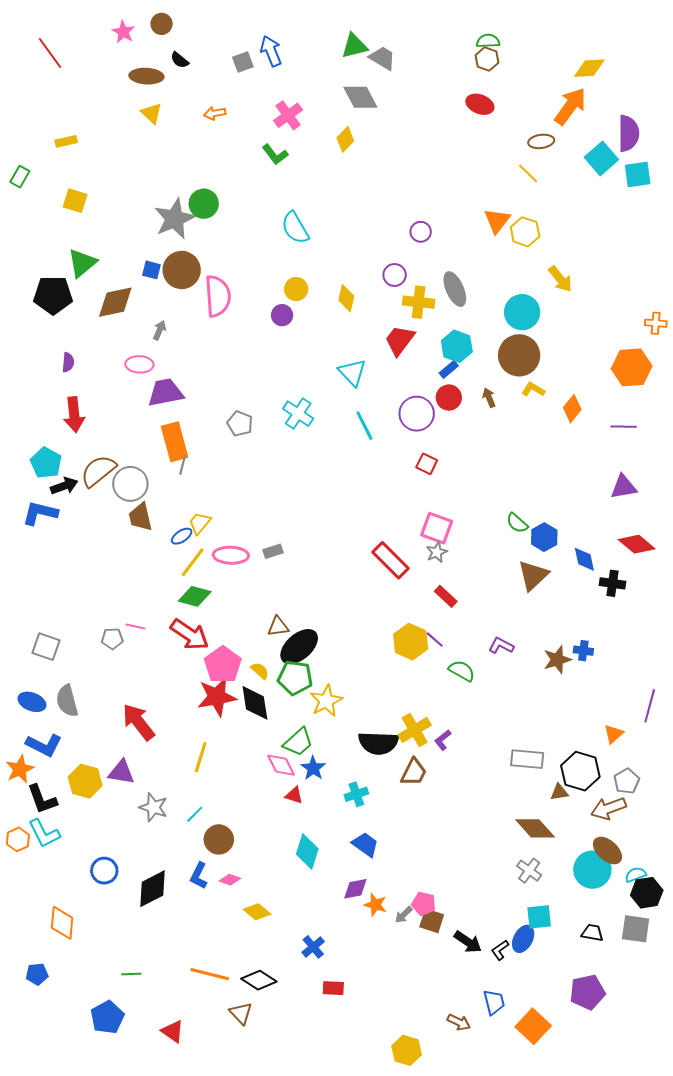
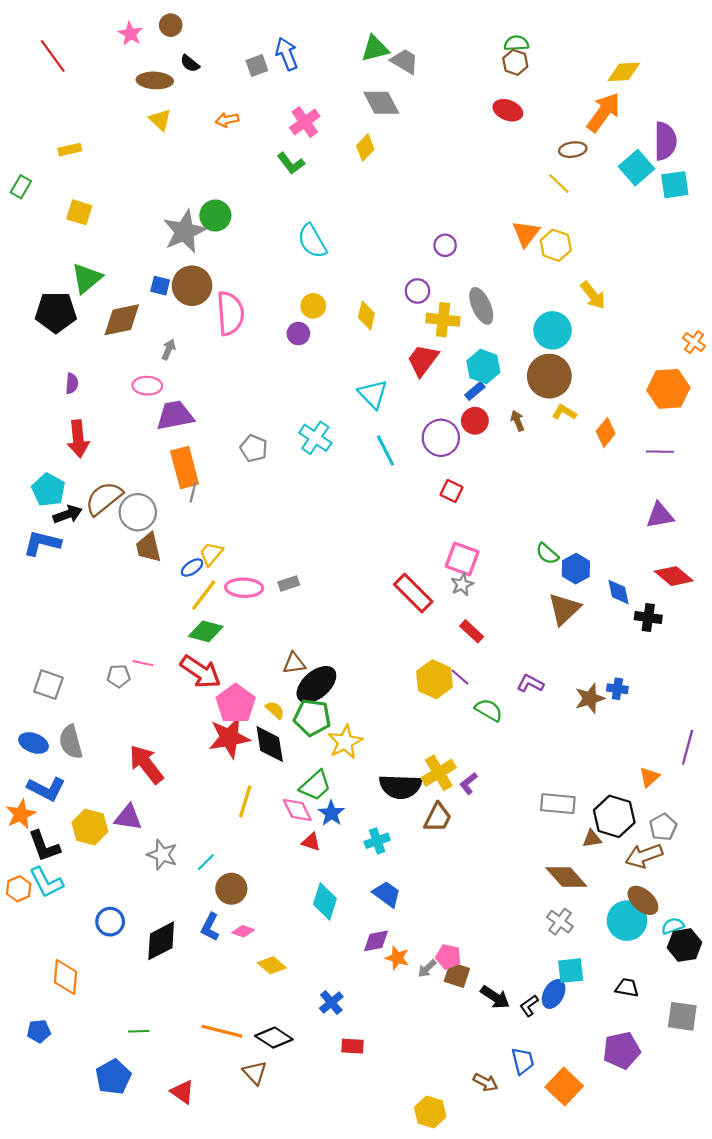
orange cross: (656, 323) -> (694, 342), turned 30
yellow line: (201, 757) -> (245, 801), moved
gray square: (636, 929) -> (682, 1016), moved

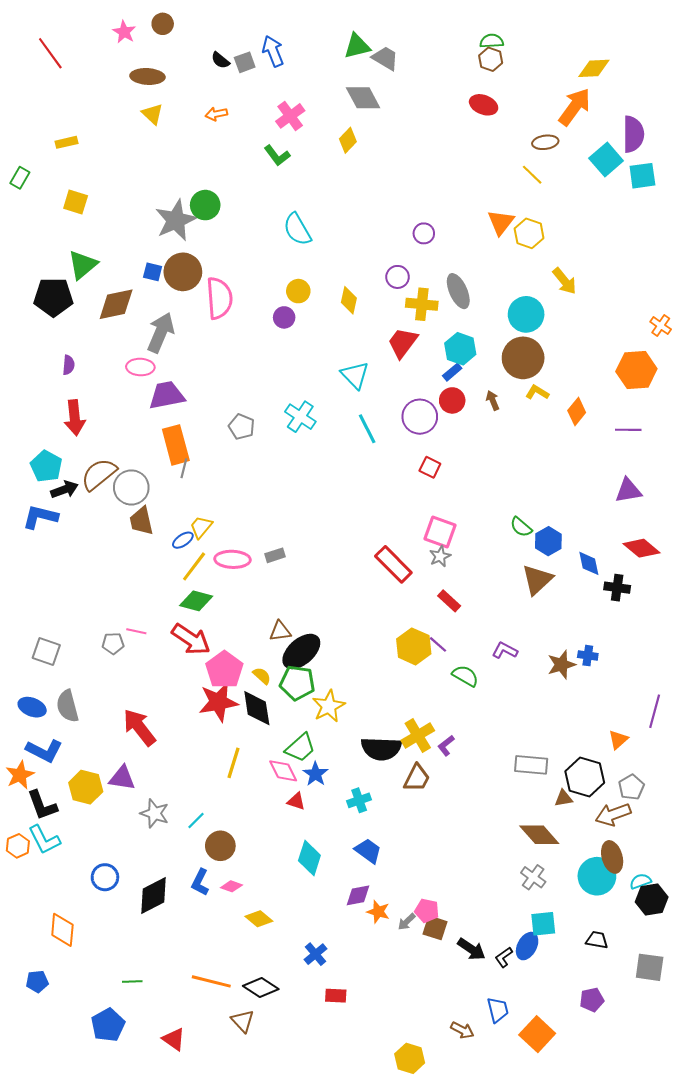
black semicircle: (190, 63) -> (220, 60), moved
gray arrow: (169, 350) -> (161, 333), size x2.0
brown ellipse: (643, 900) -> (612, 857), turned 32
purple pentagon: (622, 1050) -> (592, 1000), size x0.7

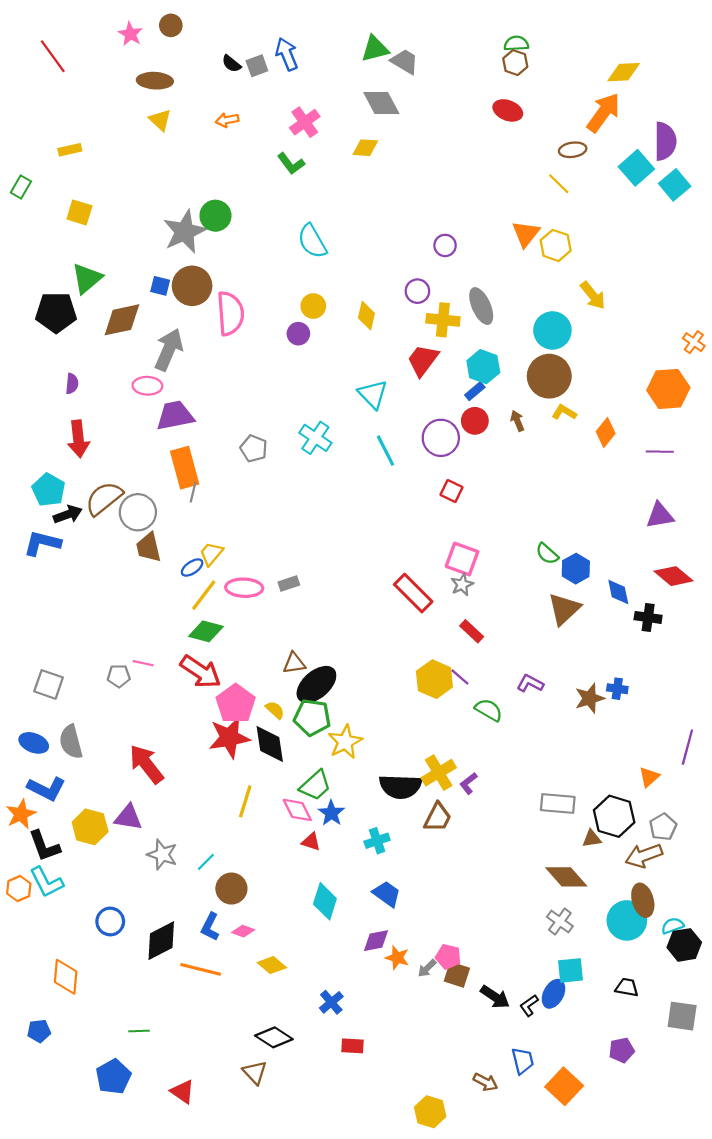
yellow diamond: (348, 140) -> (365, 148), turned 50
cyan square: (642, 176) -> (675, 185), turned -32
orange line: (211, 981) -> (201, 969), moved

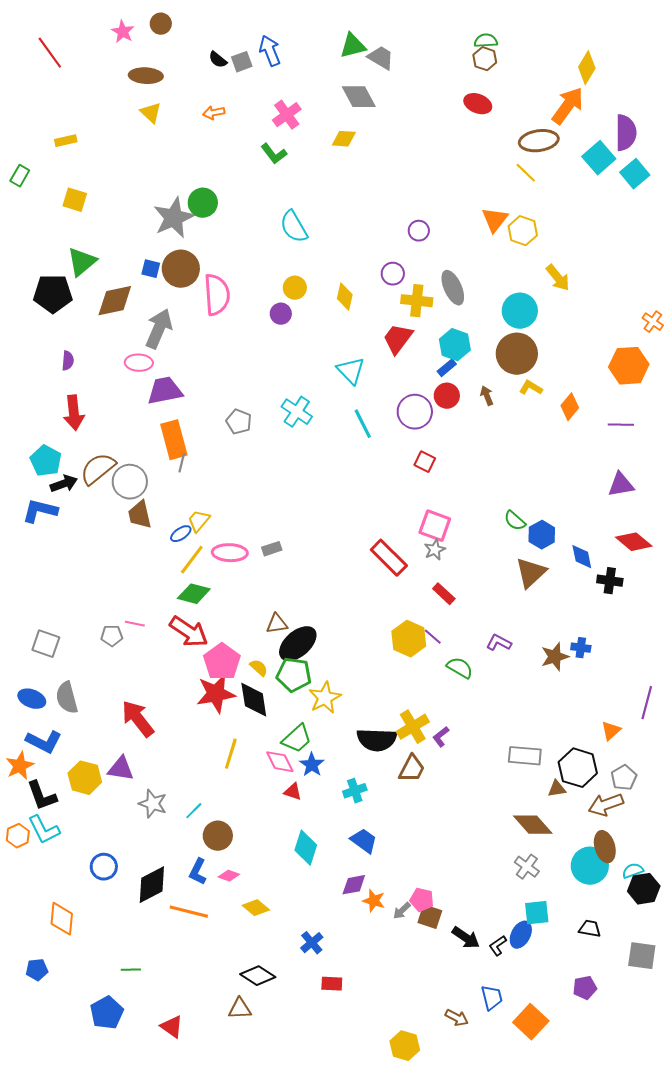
yellow diamond: (624, 72) -> (587, 68), turned -56
brown ellipse: (573, 150) -> (539, 141), size x1.5
brown triangle: (255, 1072) -> (240, 1009), turned -50

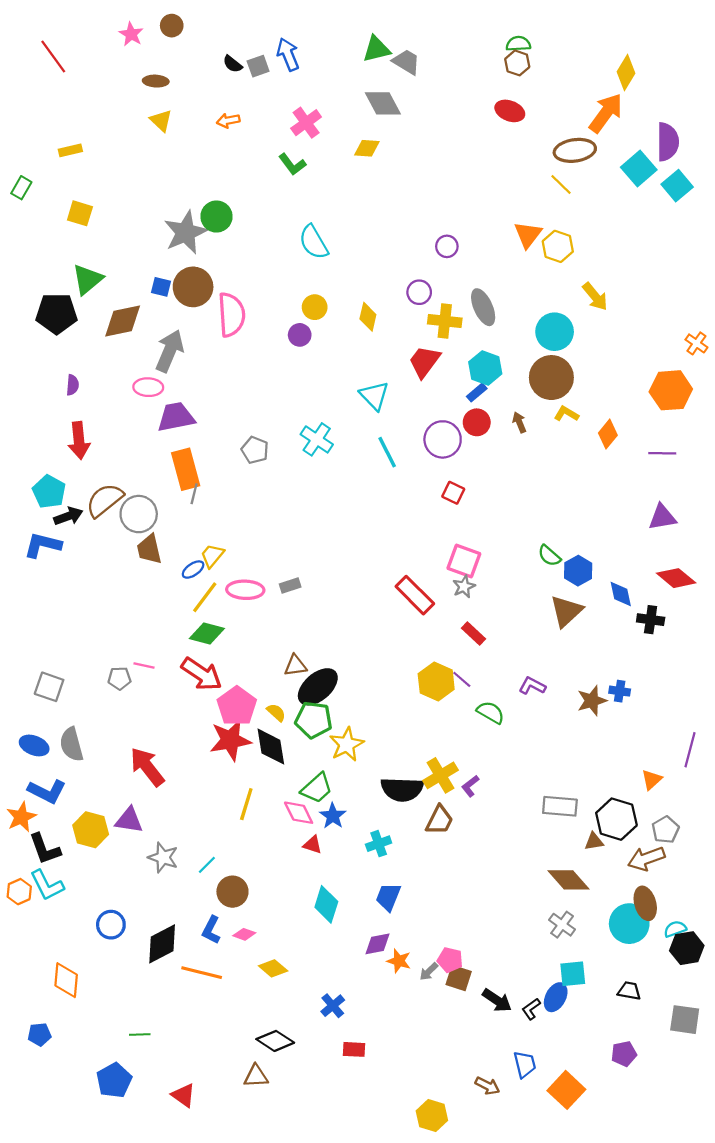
brown ellipse: (146, 76) -> (156, 81), size x0.7
blue trapezoid: (364, 841) -> (388, 897), turned -104

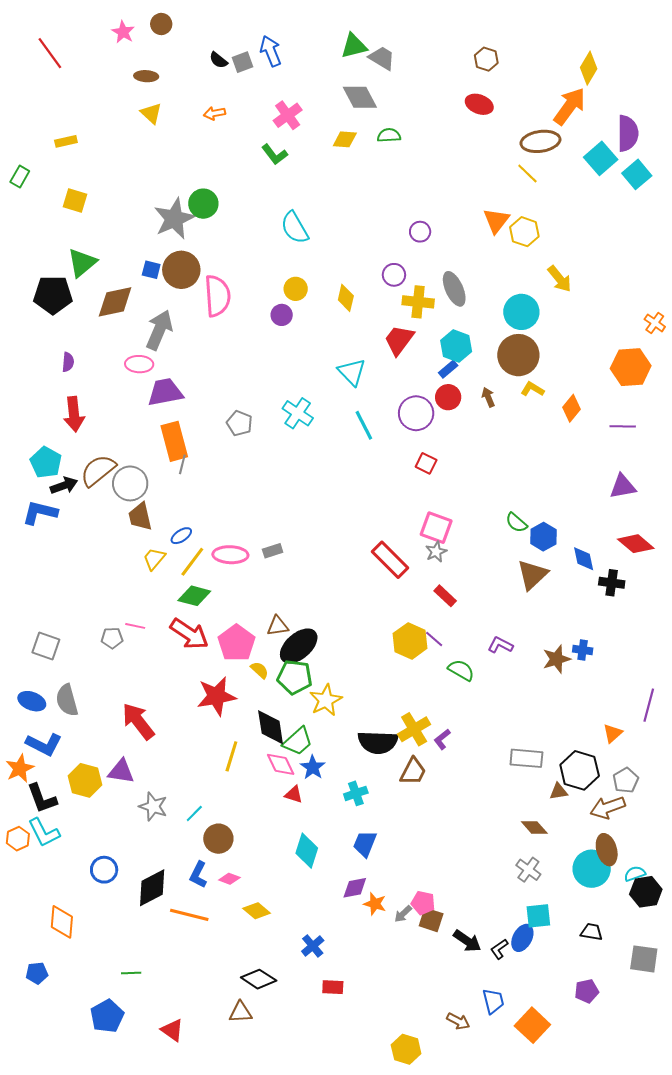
green semicircle: (518, 44) -> (389, 135), moved
yellow trapezoid: (212, 556) -> (154, 559), moved
pink pentagon: (237, 706) -> (236, 643), moved
black diamond: (271, 747) -> (271, 727), moved
brown diamond: (568, 880) -> (534, 828), size x0.7

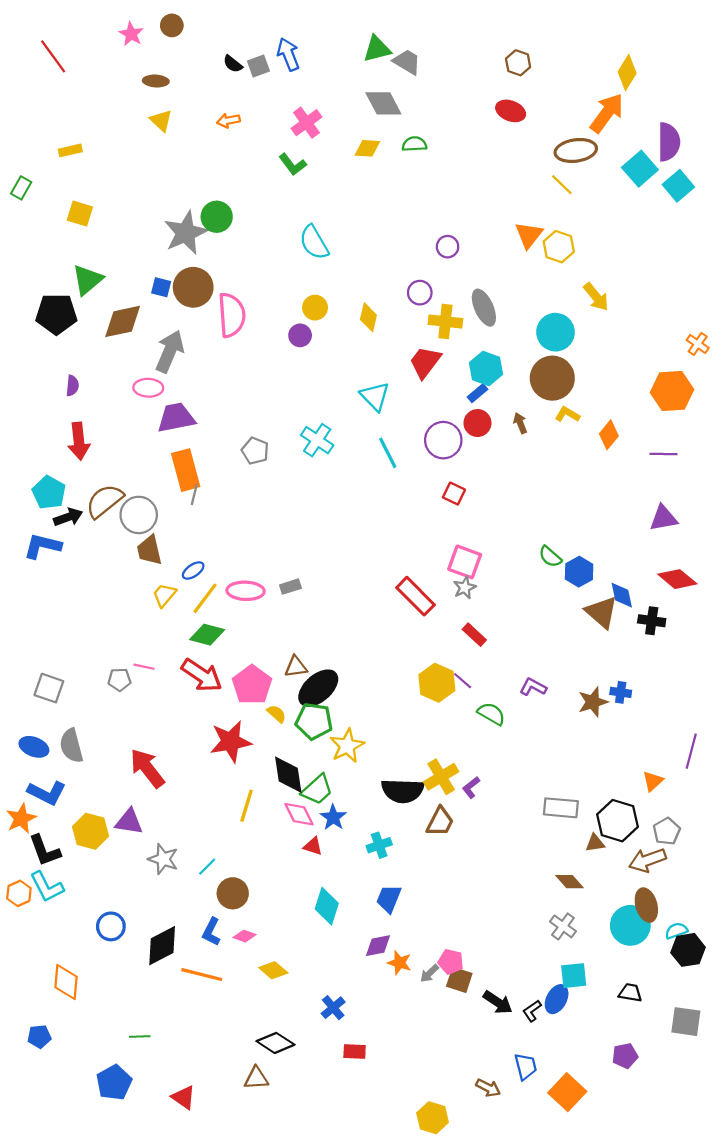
brown triangle: (532, 575) -> (601, 612), moved, turned -36

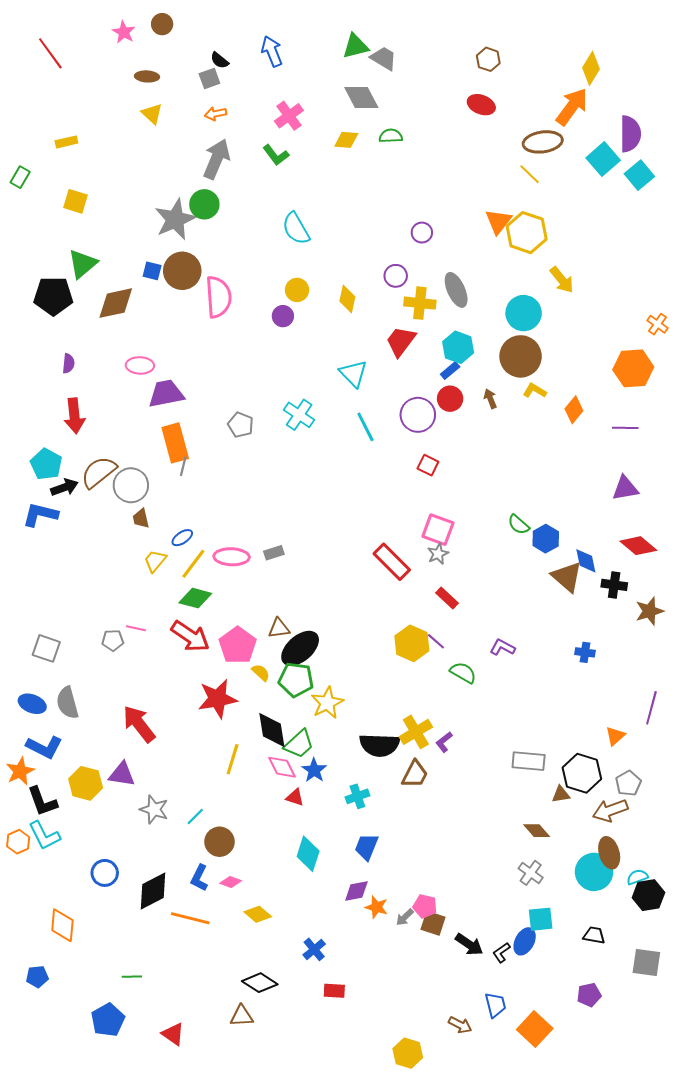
gray square: (258, 66) -> (209, 78), moved
yellow hexagon: (559, 247) -> (527, 233), size x1.4
gray arrow: (170, 351) -> (216, 159), moved
brown trapezoid: (149, 550) -> (141, 518), size x0.7
brown star: (593, 702) -> (649, 611), moved

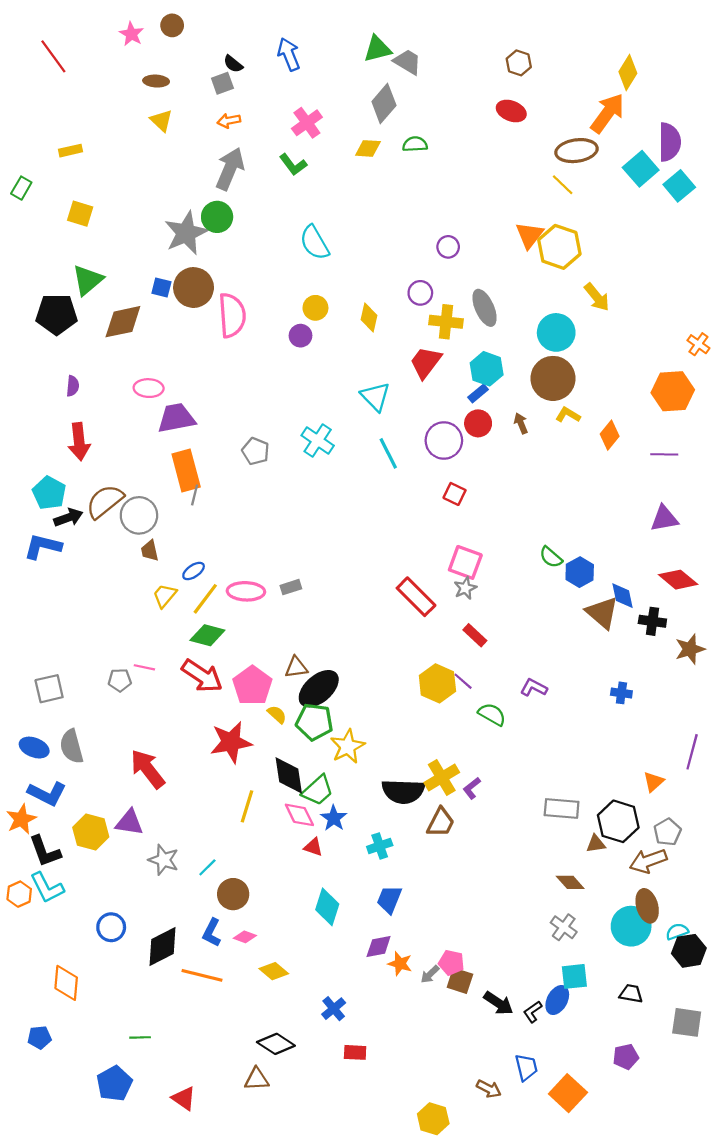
gray diamond: (361, 98) -> (384, 104), turned 69
gray square: (46, 648) -> (49, 689), turned -32

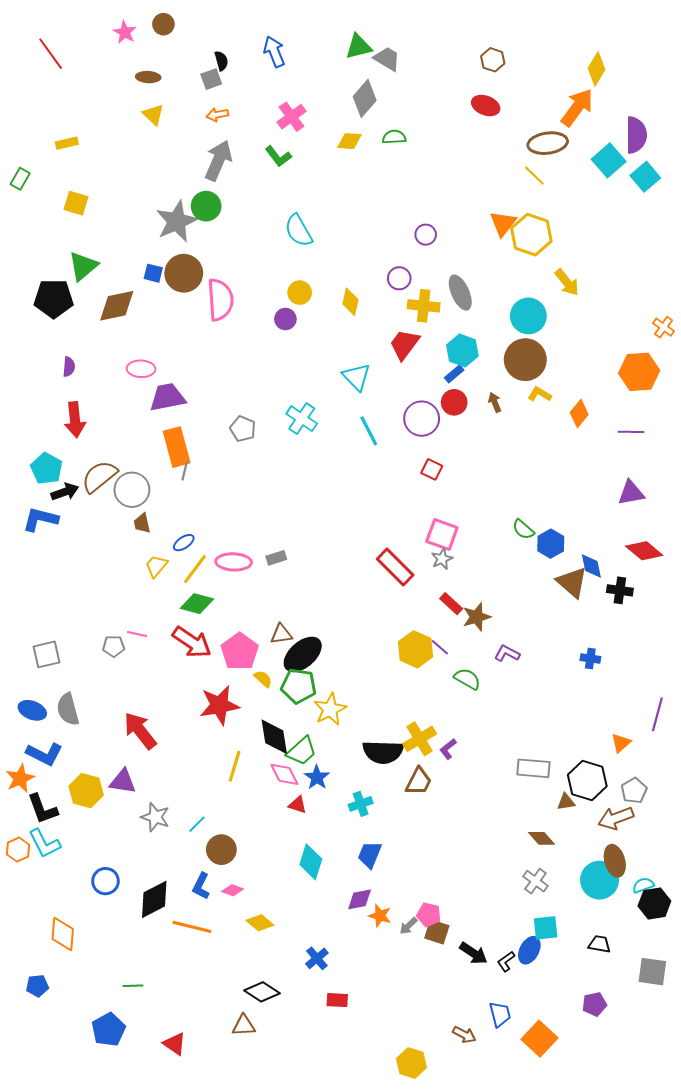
black semicircle: (233, 64) -> (221, 61), turned -144
brown star: (690, 649) -> (476, 617), moved

